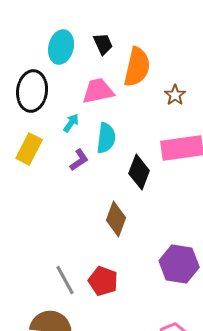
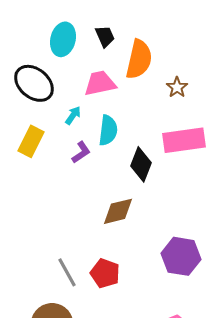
black ellipse: (32, 91) -> (34, 83), turned -57
brown diamond: (116, 219) -> (118, 211), turned 56

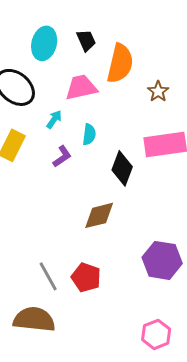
cyan semicircle: (108, 130) -> (89, 134), size x0.7

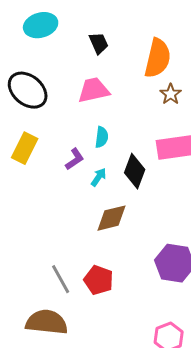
cyan ellipse: (44, 43) -> (41, 25), moved, turned 60
orange semicircle: (120, 63) -> (158, 58), moved
cyan arrow: (54, 119) -> (99, 177), moved

